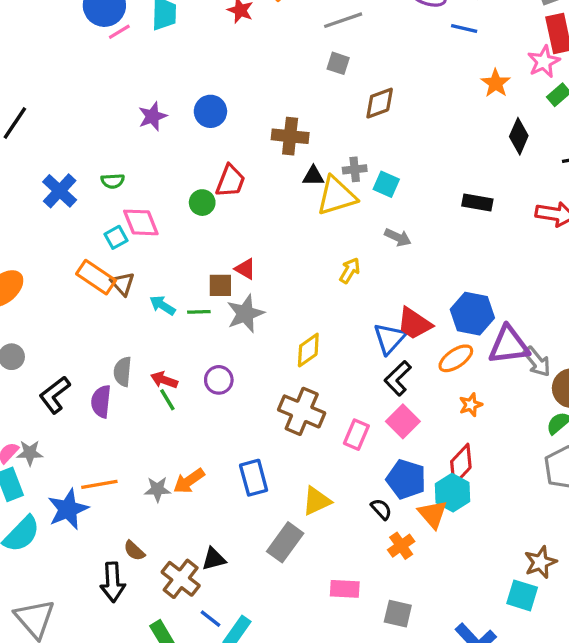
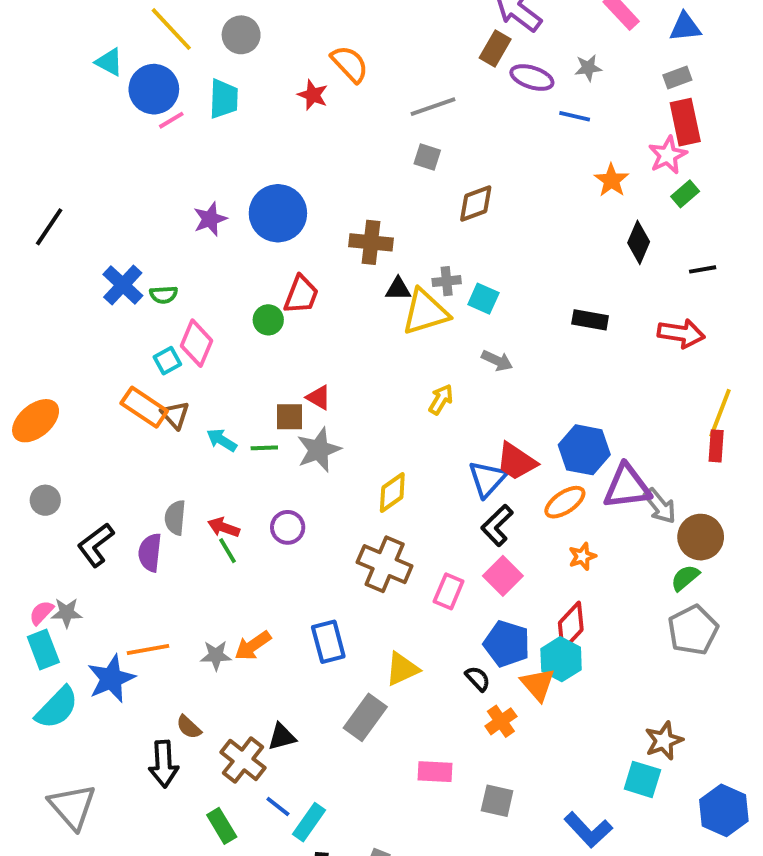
blue circle: (210, 111) -> (278, 213), size x1.5
blue cross: (60, 191) -> (123, 285), moved
pink diamond: (141, 222) -> (197, 343), turned 45

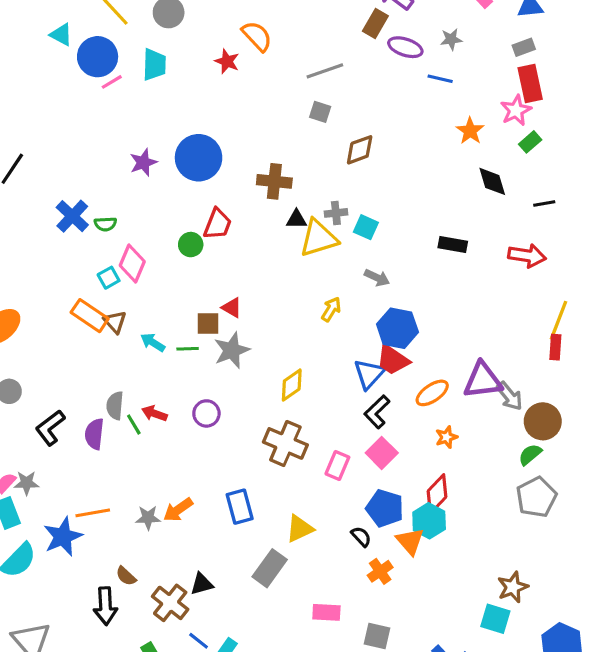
black diamond: (639, 242) -> (492, 181), turned -40
blue hexagon: (584, 450) -> (397, 328), moved
green line: (228, 551) -> (134, 425), moved

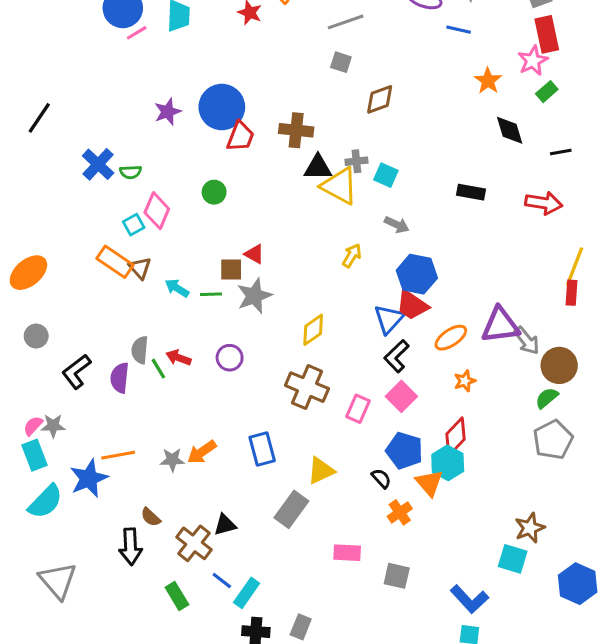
black triangle: (296, 219) -> (318, 167), size x1.4
red trapezoid: (218, 224) -> (240, 136), moved
yellow triangle: (319, 238) -> (339, 186), turned 45

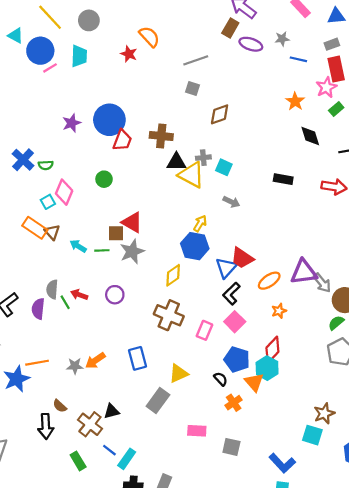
blue line: (459, 30) -> (298, 59), moved
red triangle: (254, 254) -> (132, 222), size x1.5
blue hexagon: (417, 274) -> (195, 246), moved

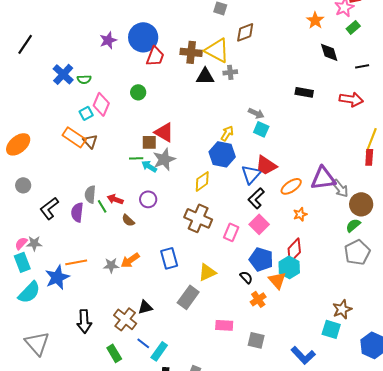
cyan square: (224, 167) -> (261, 129), moved
yellow triangle: (191, 175) -> (217, 50), moved
cyan arrow: (78, 246) -> (149, 166), moved
brown semicircle: (60, 406) -> (128, 220), moved

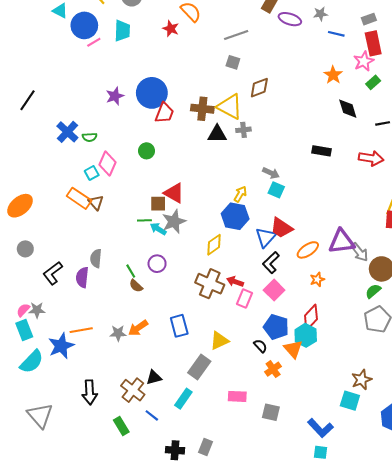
red arrow: (115, 199) -> (235, 282), moved
green line: (102, 206) -> (131, 271), moved
cyan rectangle: (159, 351) -> (183, 399), moved

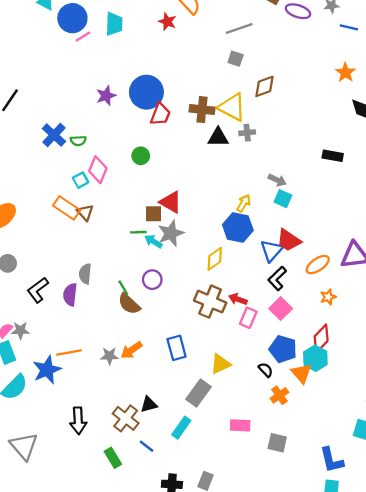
brown semicircle: (136, 286) -> (129, 304), size x1.5
blue L-shape: (320, 428) -> (332, 460), turned 30

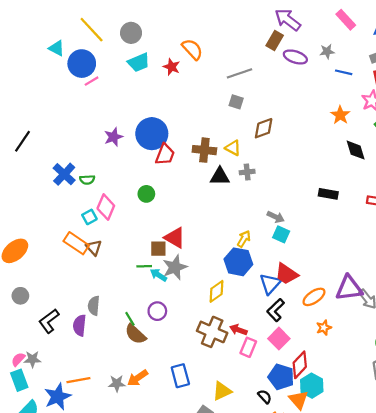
cyan trapezoid: (114, 24) -> (139, 62), moved, turned 65
yellow triangle: (232, 107) -> (233, 148), size x0.6
red diamond: (321, 339) -> (300, 365), moved

